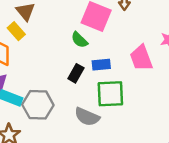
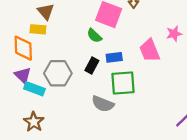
yellow rectangle: (16, 31) -> (38, 29), turned -42
gray hexagon: (38, 105) -> (58, 73), moved

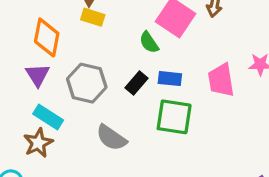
yellow rectangle: (38, 29) -> (93, 17), moved
cyan rectangle: (34, 89) -> (48, 117), moved
gray semicircle: (103, 104) -> (111, 138), moved

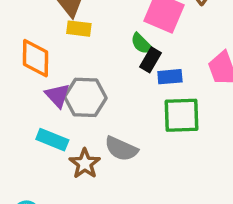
purple triangle: (38, 75) -> (57, 96), moved
black rectangle: (136, 83) -> (150, 60), moved
brown star: (38, 143) -> (85, 164), moved

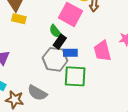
gray hexagon: (85, 97) -> (55, 59), moved
brown star: (85, 164) -> (15, 100), turned -30

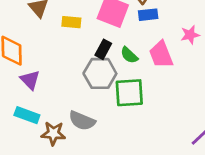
yellow rectangle: (19, 19) -> (71, 22), moved
green semicircle: (55, 31) -> (129, 55), moved
blue rectangle: (70, 53) -> (148, 15), moved

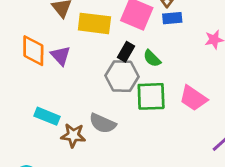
yellow rectangle: (71, 22) -> (94, 23), size x1.6
pink trapezoid: (161, 54) -> (193, 98), moved, turned -36
purple triangle: (30, 80) -> (61, 56), moved

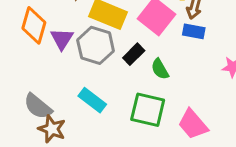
gray hexagon: (122, 76) -> (96, 45), moved
cyan rectangle: (47, 116) -> (92, 100), moved
gray semicircle: (103, 123) -> (38, 106), moved

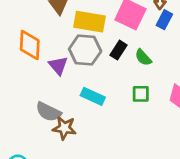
blue rectangle: (194, 31) -> (164, 20), turned -60
purple triangle: (62, 39) -> (58, 66), moved
green square: (148, 110) -> (141, 94), size x0.6

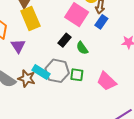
yellow rectangle: (89, 22) -> (30, 19), moved, turned 50
gray hexagon: (85, 50) -> (57, 71), moved
brown star: (64, 128) -> (27, 78), moved

